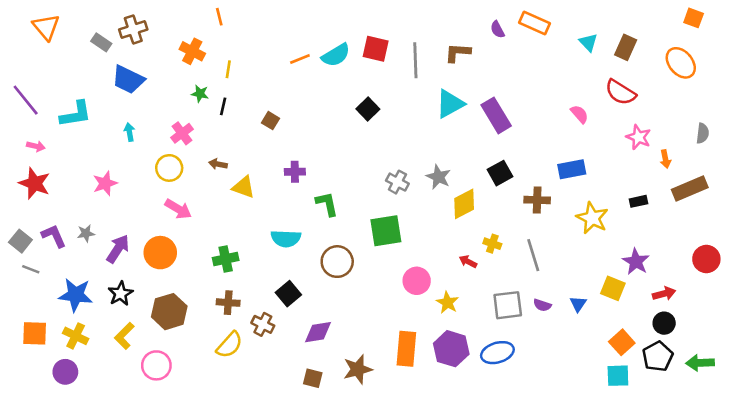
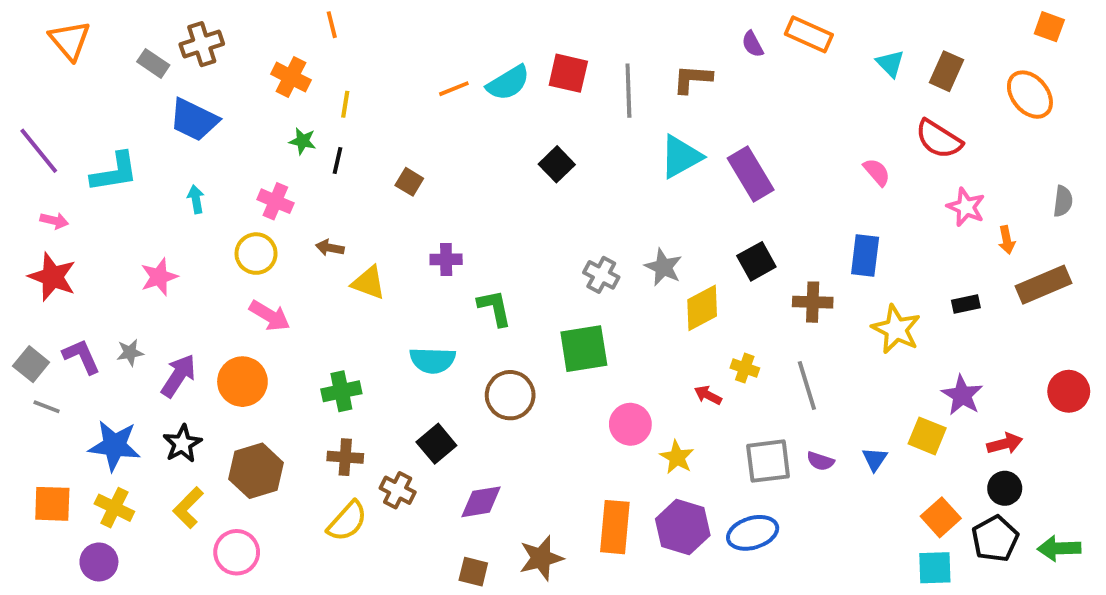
pink cross: (182, 133) -> (275, 201), turned -30
blue rectangle: (572, 169) -> (865, 256), turned -72

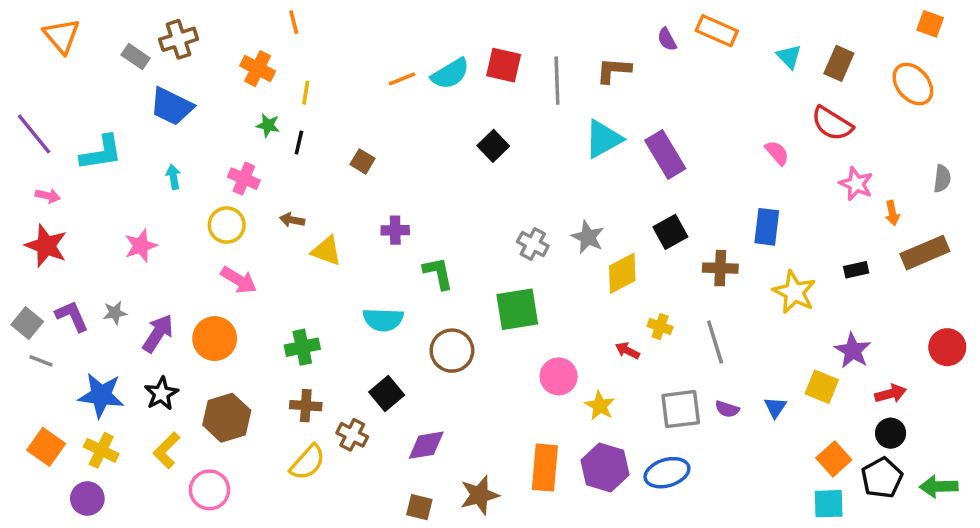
orange square: (52, 504) -> (46, 447), turned 33

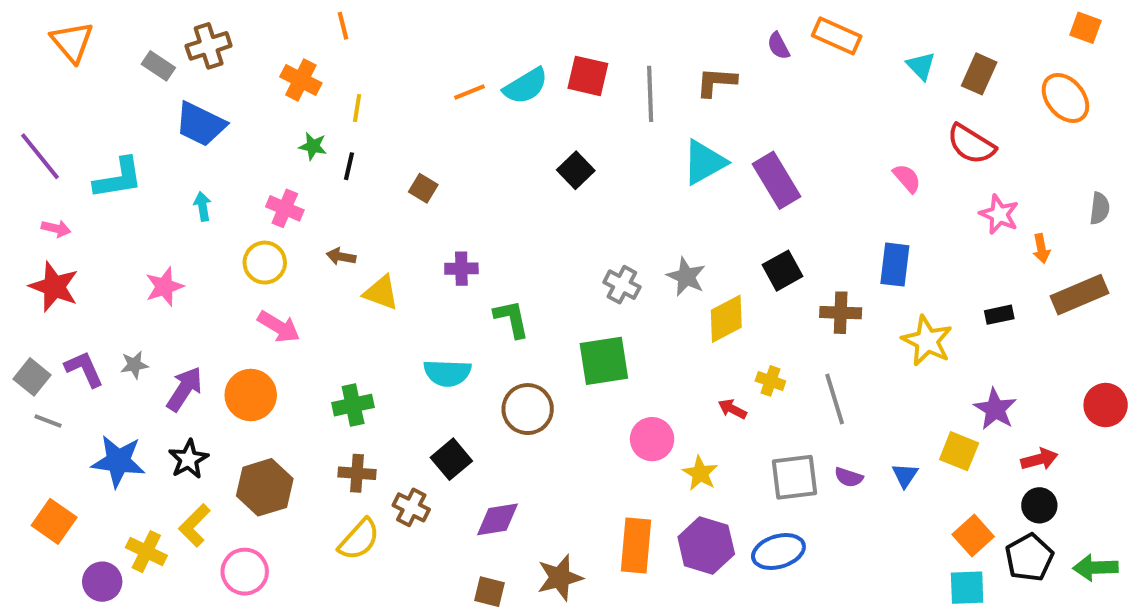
yellow cross: (101, 450) -> (146, 552), moved

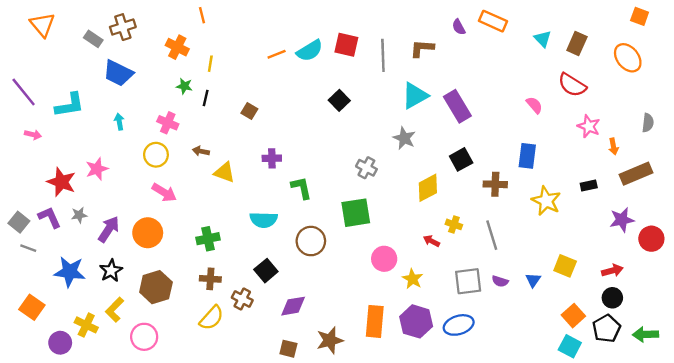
gray star: (686, 277) -> (404, 138), moved
red star: (54, 287) -> (61, 182), moved
purple star: (995, 409) -> (622, 220), moved, turned 30
cyan square: (967, 588) -> (570, 346), turned 30

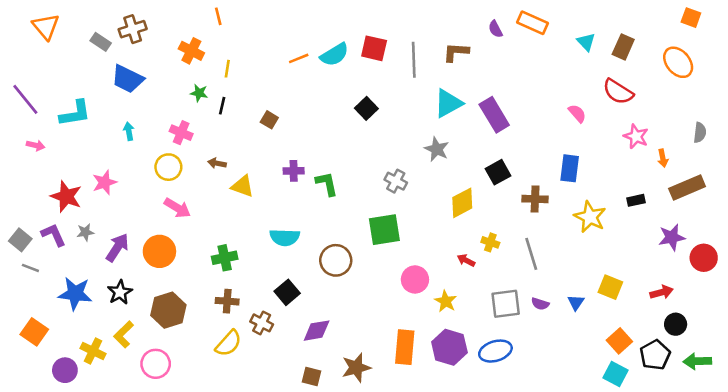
green L-shape: (301, 188) -> (327, 184), moved
black circle: (612, 298) -> (676, 324), moved

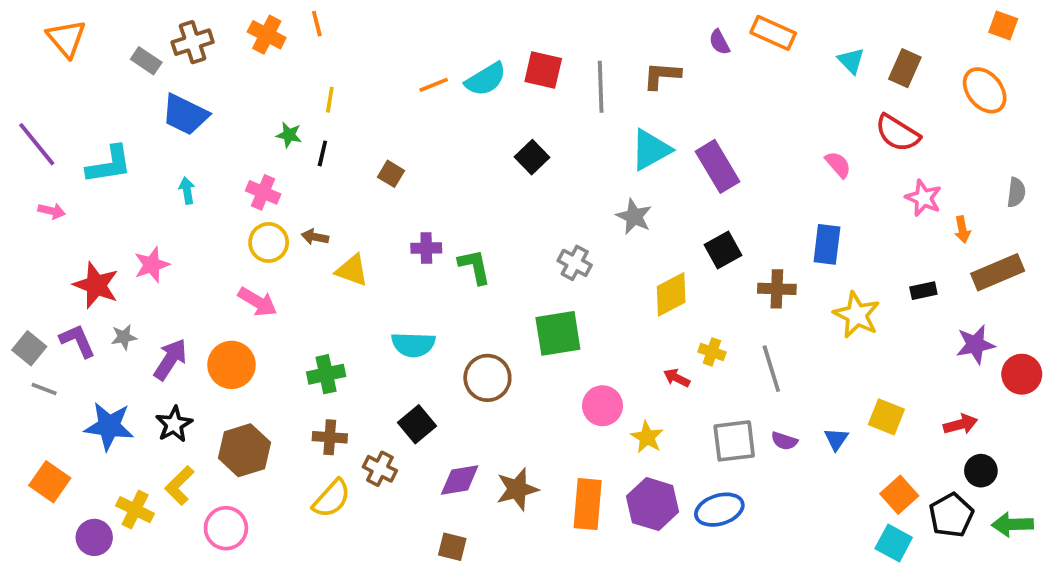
orange cross: (191, 51) -> (267, 35), moved
yellow circle: (168, 167) -> (269, 242), moved
brown star: (356, 368) -> (517, 489), moved

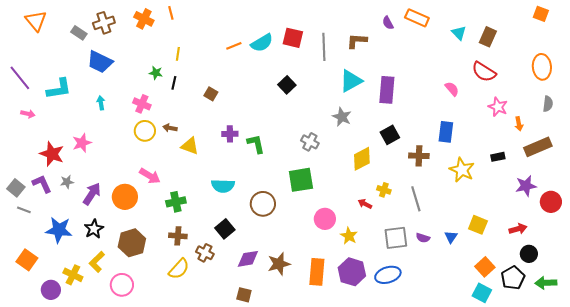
orange ellipse: (985, 90) -> (542, 67), moved, turned 35
purple rectangle: (718, 166) -> (387, 90), turned 36
pink arrow: (257, 302) -> (150, 176), moved

